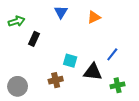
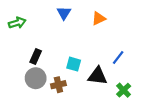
black rectangle: (34, 39) -> (36, 56), moved
green cross: (118, 85) -> (124, 90), turned -32
gray circle: (18, 86) -> (36, 78), moved

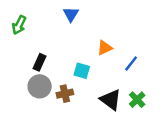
orange triangle: (99, 18) -> (105, 48), moved
green arrow: (17, 23) -> (19, 25), turned 133
black triangle: (98, 76) -> (111, 100), moved, turned 30

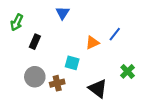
black rectangle: (40, 62) -> (35, 42), moved
blue line: (131, 64) -> (115, 34), moved
green cross: (137, 100) -> (128, 71), moved

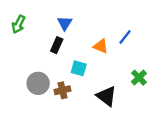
blue triangle: (63, 13) -> (65, 23), moved
black rectangle: (35, 42) -> (57, 45), moved
orange triangle: (92, 43) -> (101, 46), turned 48

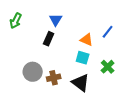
cyan square: (79, 68) -> (83, 58), moved
green cross: (139, 78) -> (108, 67), moved
black triangle: (106, 96) -> (81, 83), moved

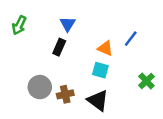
green cross: (108, 67) -> (146, 81), moved

